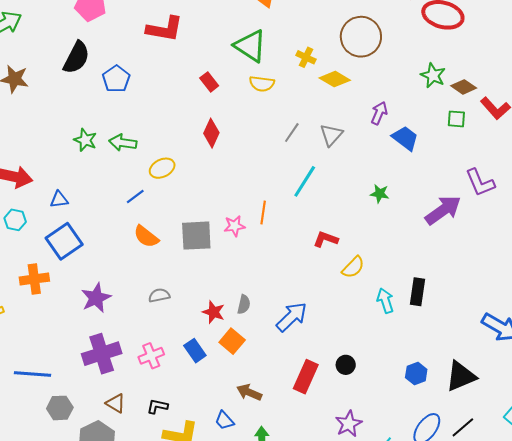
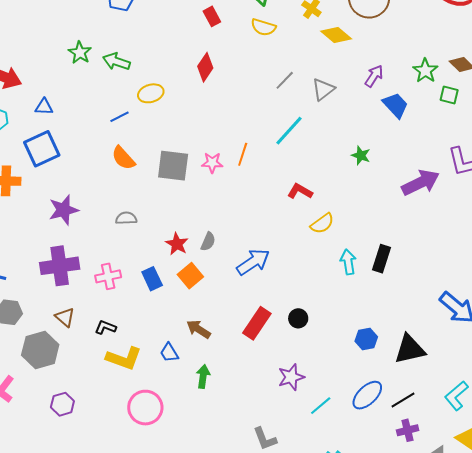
green star: (433, 75) -> (425, 71), moved

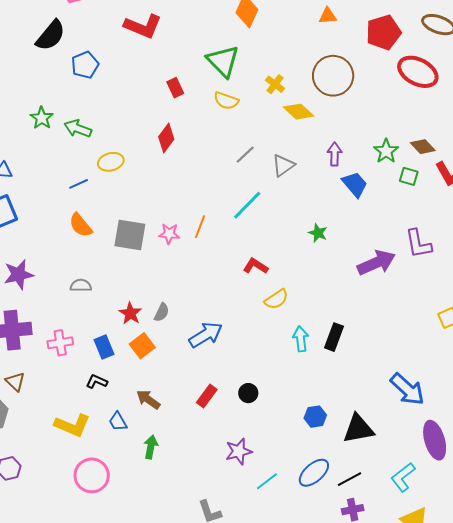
purple arrow: (374, 76) -> (335, 154), turned -35
red rectangle: (257, 323) -> (207, 396), size x0.7
black L-shape: (105, 327) -> (97, 381), moved

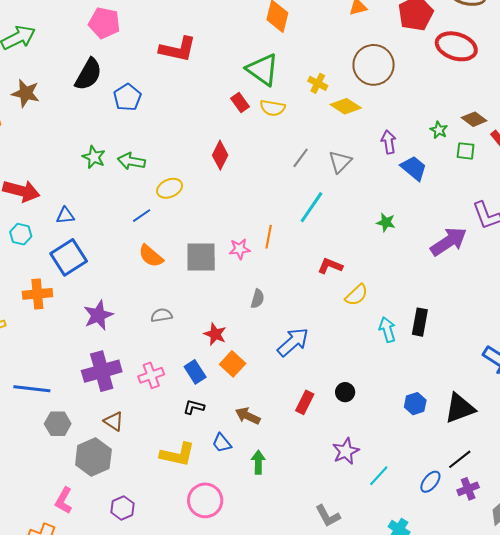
red rectangle: (175, 88) -> (240, 102), moved
green star: (386, 151) -> (439, 130), size x0.7
gray semicircle: (162, 312) -> (258, 299), moved
blue ellipse: (314, 473) -> (430, 482), moved, size x0.7

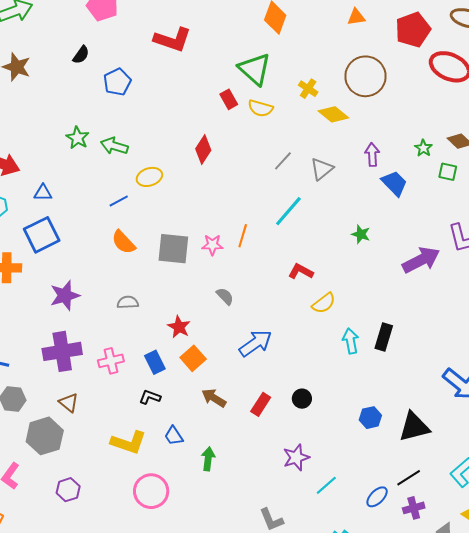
black semicircle: (88, 74) -> (81, 55), size x0.6
gray semicircle: (258, 299) -> (225, 296), turned -66
brown arrow: (248, 416) -> (214, 398), moved

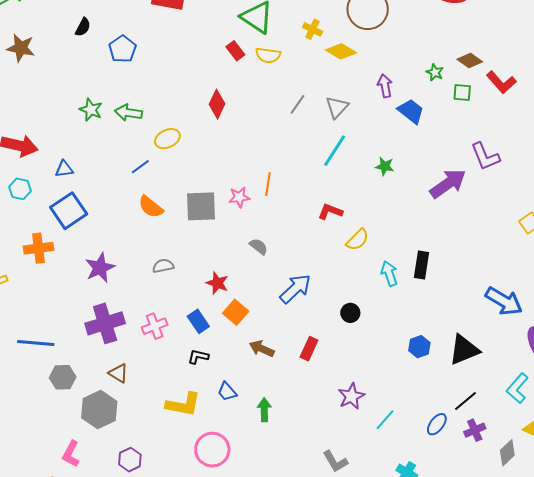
cyan line: (288, 211) -> (335, 151), moved
black circle: (302, 399) -> (350, 313), moved

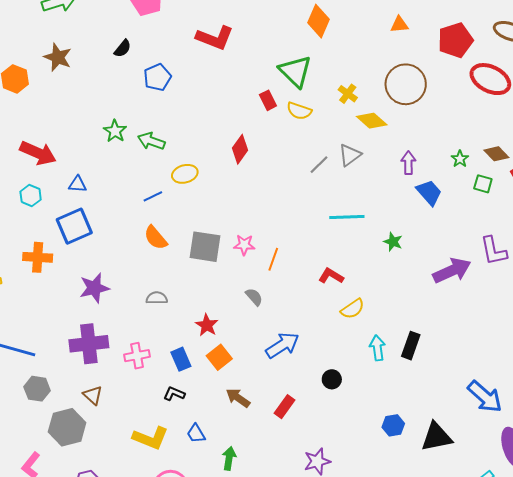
gray triangle: (337, 107) -> (350, 155), moved
cyan line: (335, 151) -> (347, 217), turned 44
orange line: (268, 184) -> (273, 259), moved

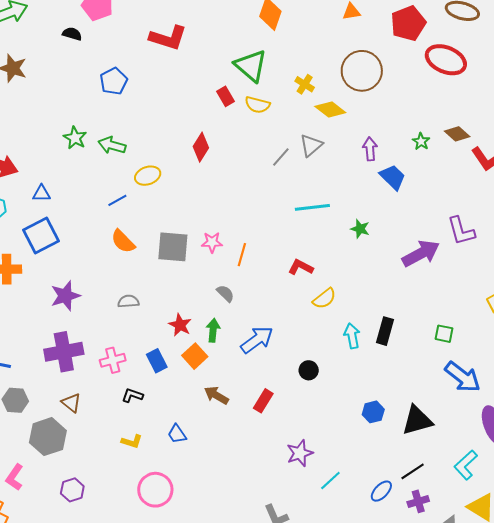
black semicircle: (123, 48) -> (72, 34), moved, turned -108
green square: (483, 184) -> (444, 334), moved
black L-shape: (174, 394) -> (132, 395), moved
yellow L-shape: (150, 438) -> (132, 441), size x0.6
green arrow: (229, 458) -> (213, 330), moved

